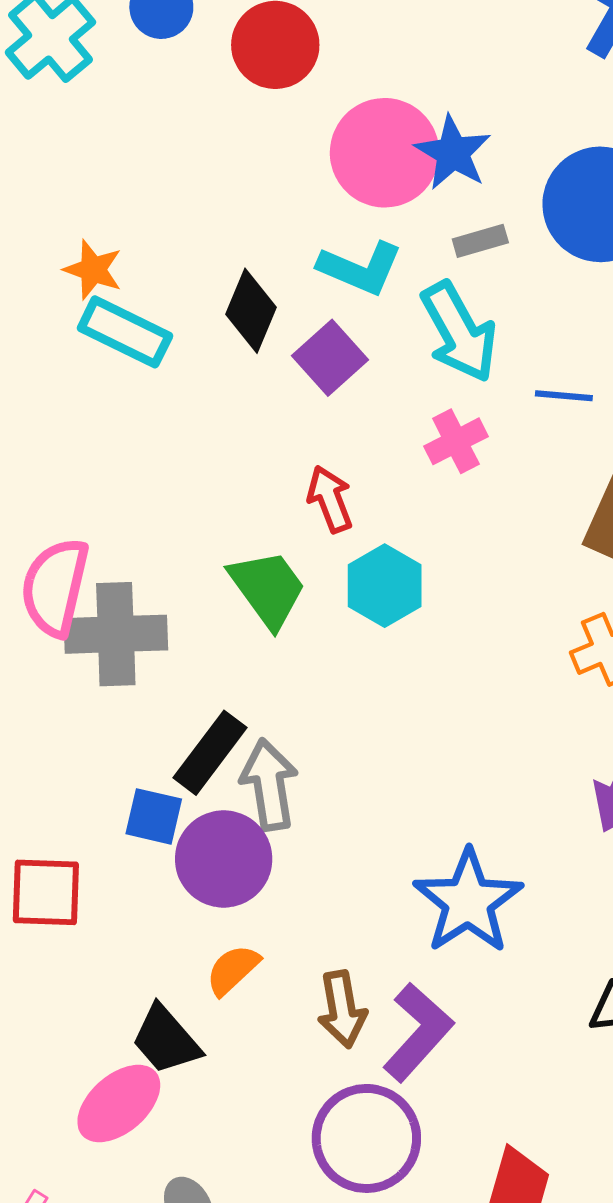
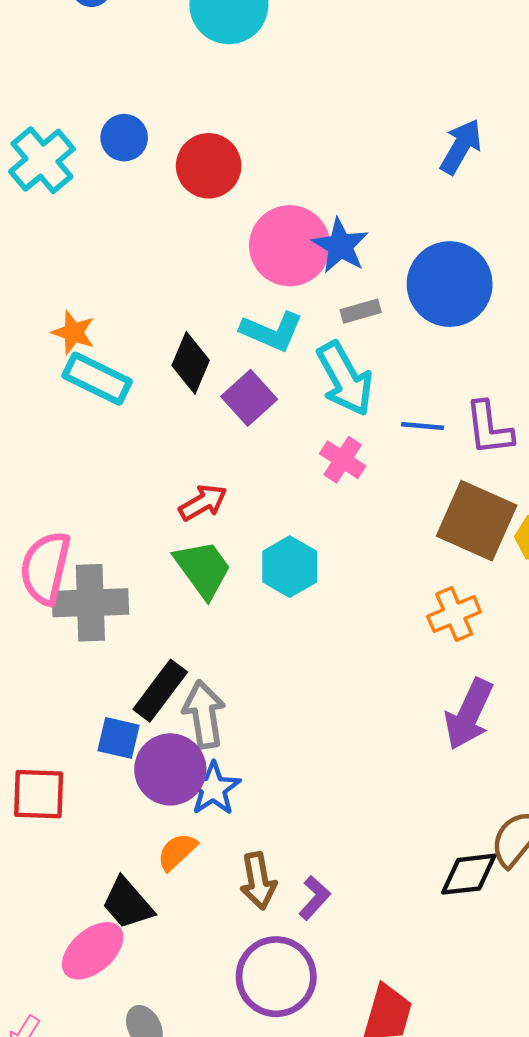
pink cross: (456, 441) -> (343, 460), turned -30
red arrow: (330, 499) -> (203, 503), moved, turned 81
blue star: (468, 902) -> (213, 789), moved, size x0.7
purple L-shape: (418, 1032) -> (314, 898), size x0.6

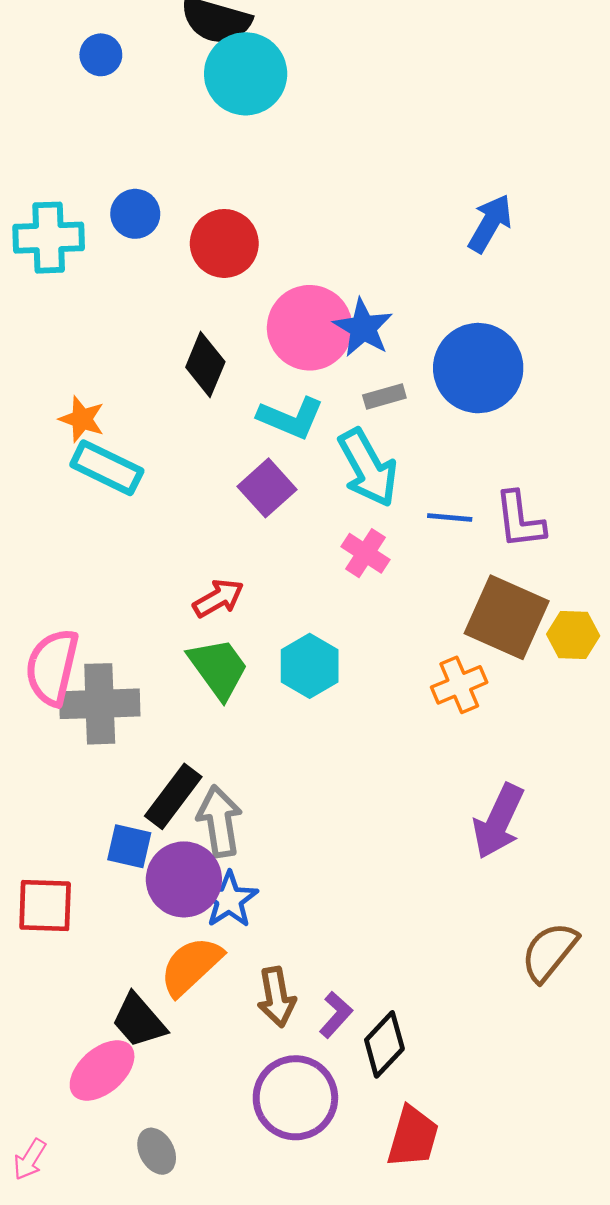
cyan cross: (42, 160) -> (49, 238), turned 38
black diamond: (191, 363) -> (205, 364), moved
orange cross: (454, 614) -> (459, 685), moved
orange semicircle: (177, 852) -> (191, 966), size x1.5
black diamond: (469, 874) -> (384, 1044), moved, turned -40

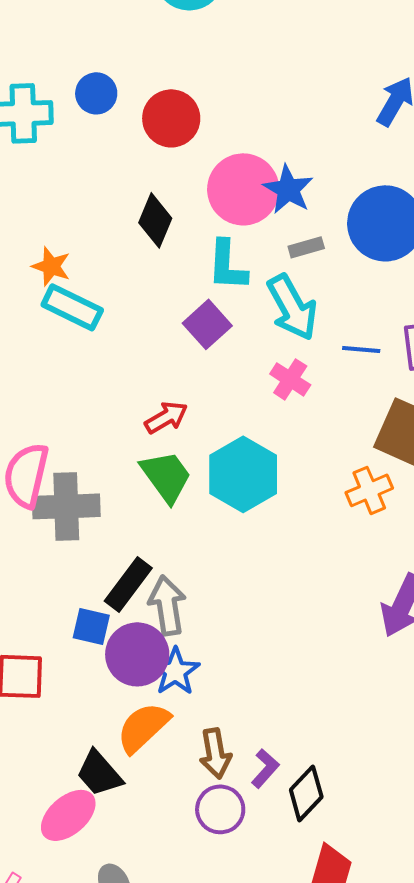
cyan L-shape: (291, 418) -> (227, 265), turned 70
cyan hexagon: (310, 666) -> (243, 474), size x1.4
purple circle: (295, 1098) -> (220, 809), moved, size x0.7

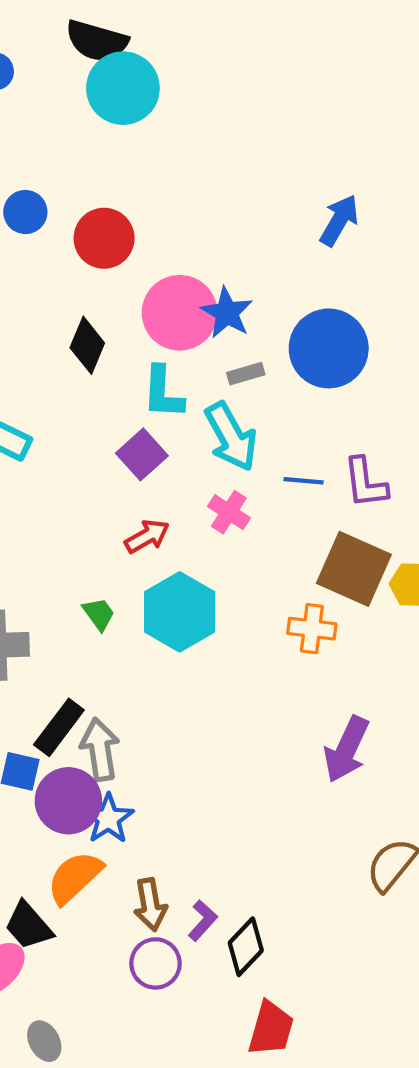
red arrow: (166, 417) -> (147, 536), moved
green trapezoid: (166, 476) -> (99, 614), size x0.6
orange cross: (369, 490) -> (312, 629), turned 30

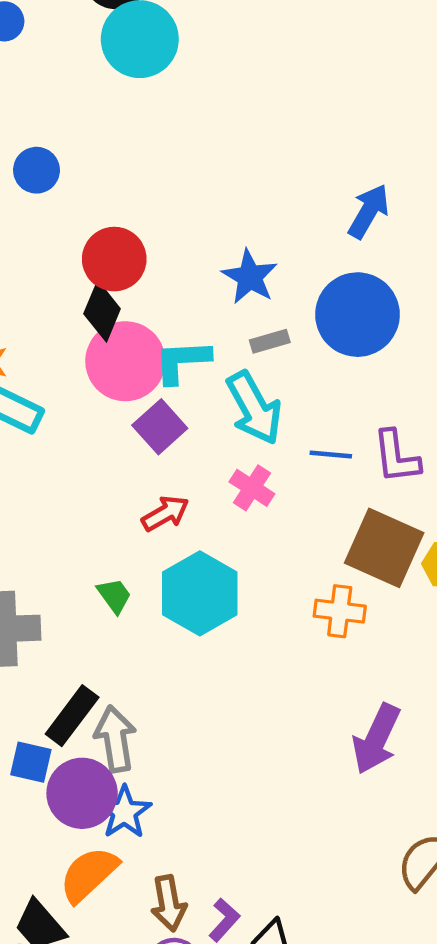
blue arrow: (339, 220) -> (369, 211), moved
red circle: (104, 238) -> (114, 259), moved
pink circle: (180, 313) -> (125, 361), moved
cyan L-shape: (163, 393) -> (182, 361), turned 84

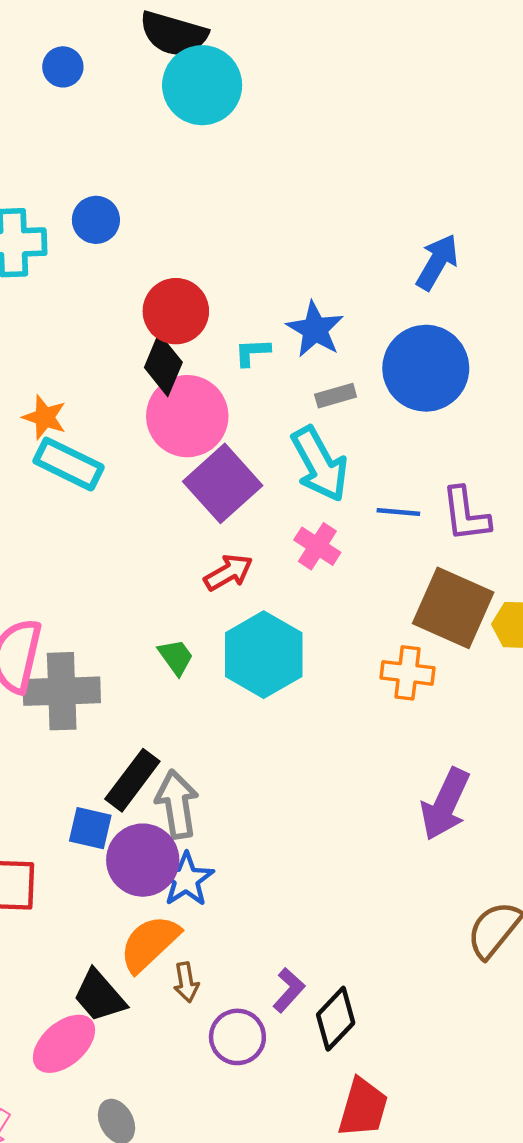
cyan L-shape: (182, 361) -> (252, 352), moved, size x0.6
purple square: (160, 427) -> (223, 483), size x1.4
brown arrow: (169, 903) -> (186, 982), moved, size x0.7

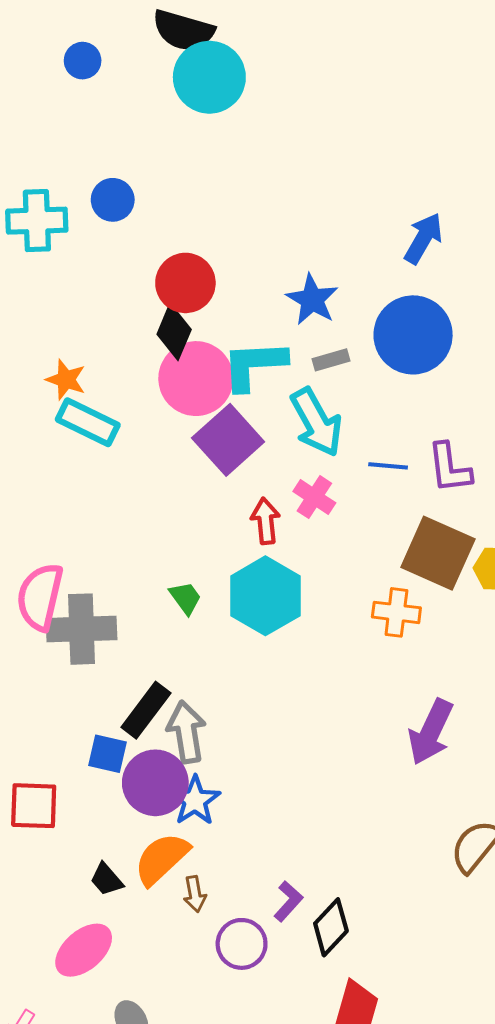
cyan L-shape: (252, 352) -> (254, 365), moved, size x2.0
red arrow: (228, 572) -> (265, 521), moved, turned -66
black trapezoid: (99, 996) -> (106, 879), moved, size x0.7

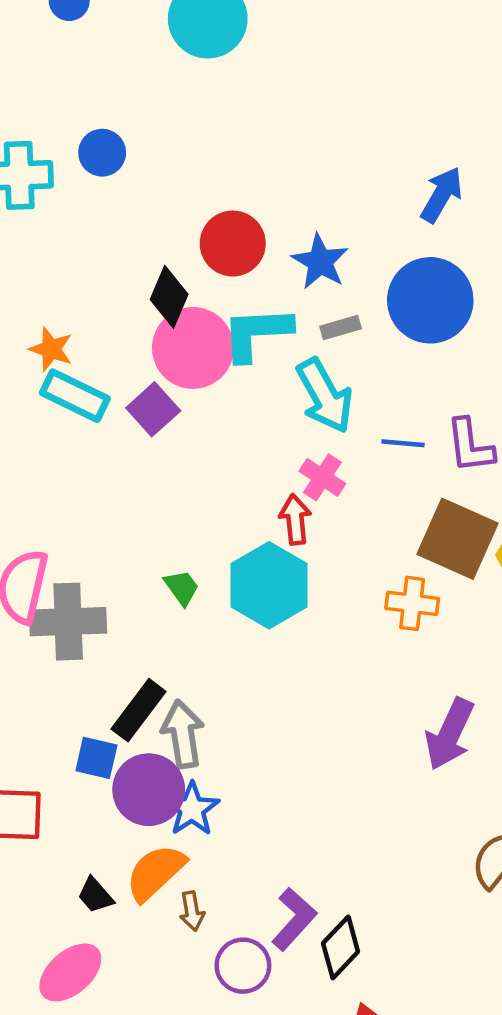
red circle: (185, 283) -> (233, 244), moved
purple square: (228, 440) -> (153, 409), moved, size x0.7
red arrow: (265, 521) -> (295, 519), moved
purple L-shape: (288, 901) -> (294, 919), size x1.4

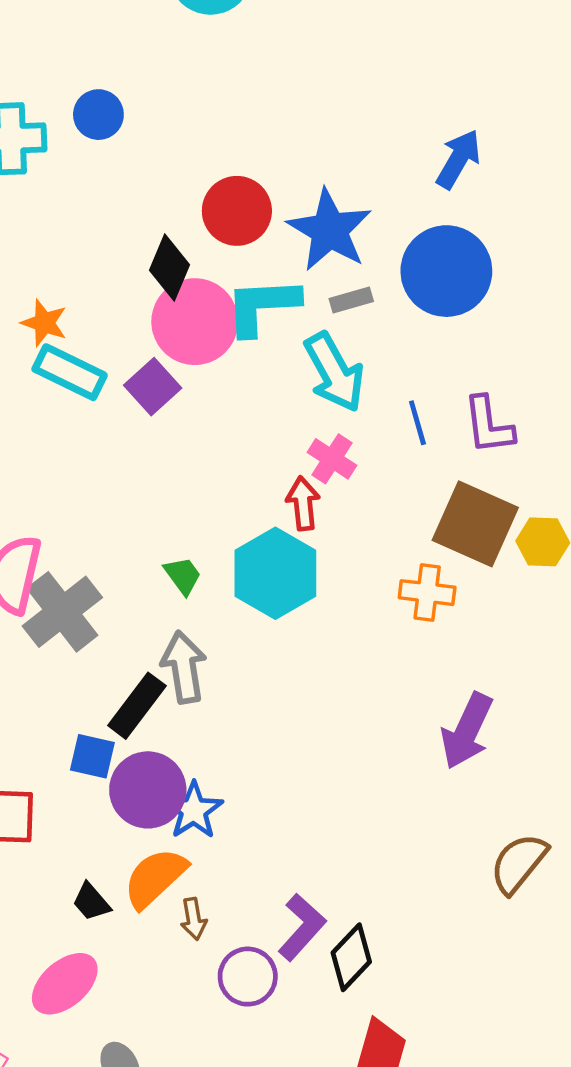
blue star: (320, 262) -> (330, 230), size x1.4
blue line: (403, 443) -> (417, 423), turned 69
gray cross: (68, 622) -> (62, 612), turned -36
gray arrow: (183, 734) -> (184, 667), moved

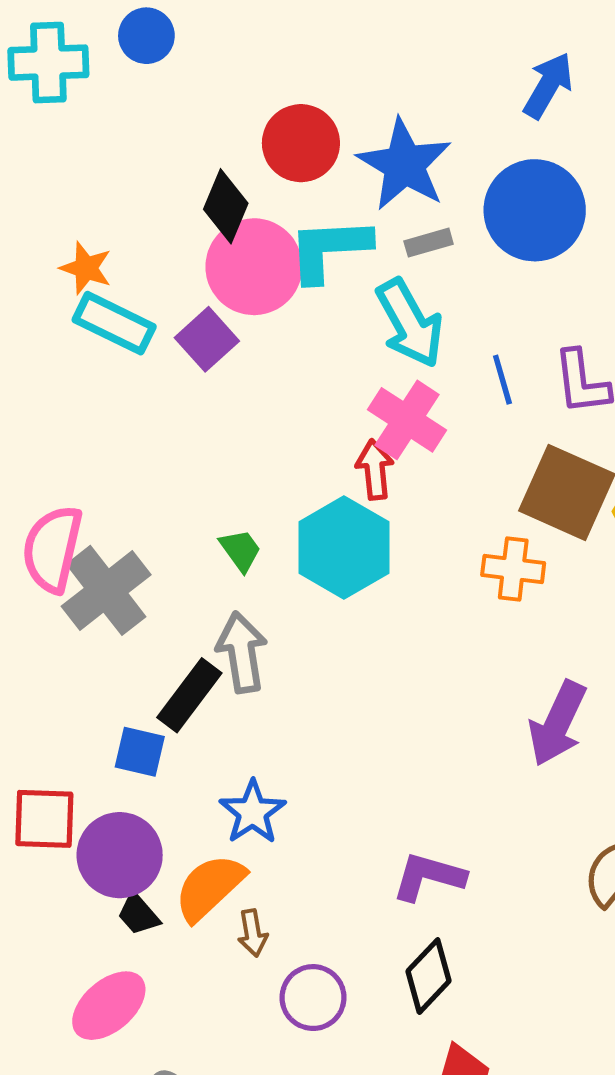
pink cross: (332, 459) -> (407, 420), size x1.4
purple circle: (148, 790) -> (120, 855), moved
purple L-shape: (302, 927) -> (429, 877), moved, turned -116

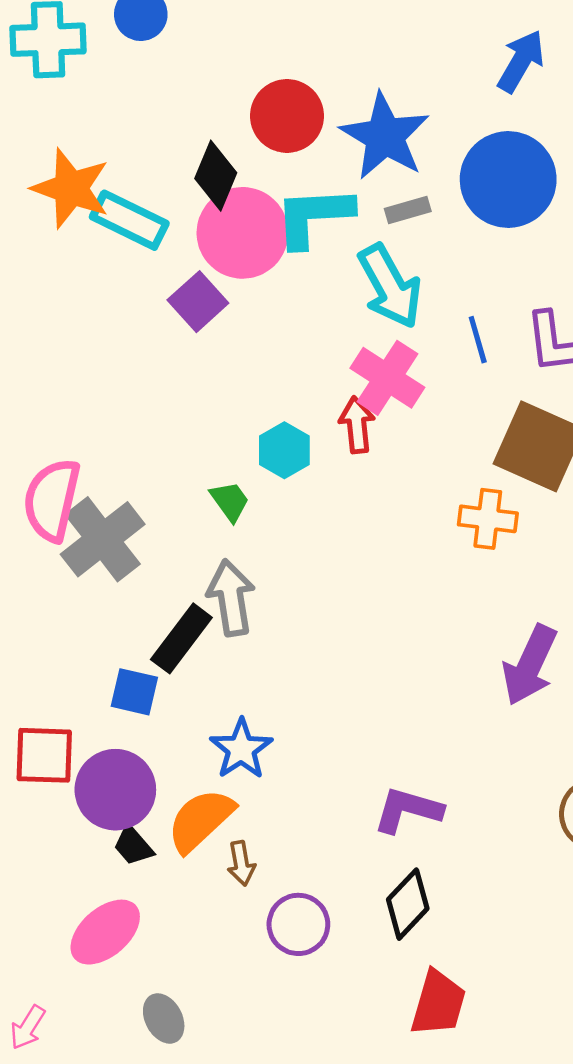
orange star: (86, 268) -> (71, 188), moved, size x1.6
cyan rectangle: (114, 323) -> (129, 220), moved
cyan hexagon: (344, 547) -> (284, 450), moved, size x0.6

